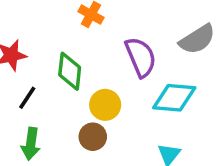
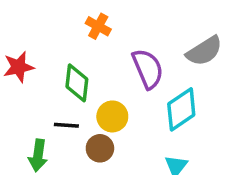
black line: (27, 98) -> (66, 125), moved, turned 60
cyan diamond: (174, 98) -> (181, 109), turned -39

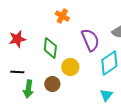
black line: (66, 125) -> (17, 72), moved
brown circle: (100, 148) -> (52, 84), moved

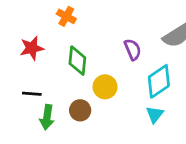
orange cross: (62, 16) -> (66, 16), moved
purple semicircle: (90, 40) -> (133, 50), size x0.7
cyan triangle: (106, 95) -> (155, 114), moved

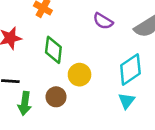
purple semicircle: (133, 50) -> (103, 21), moved, turned 144

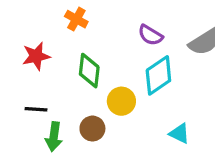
cyan diamond: (130, 69) -> (158, 75), moved
cyan triangle: (126, 101) -> (179, 133), turned -42

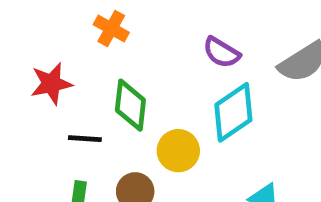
black line: (36, 109) -> (85, 139), moved

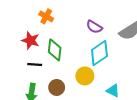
red star: (51, 84) -> (31, 40), moved, turned 30
yellow circle: (178, 151) -> (85, 76), moved

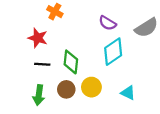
green diamond: (55, 50) -> (71, 62), moved
yellow circle: (85, 76) -> (91, 87), moved

